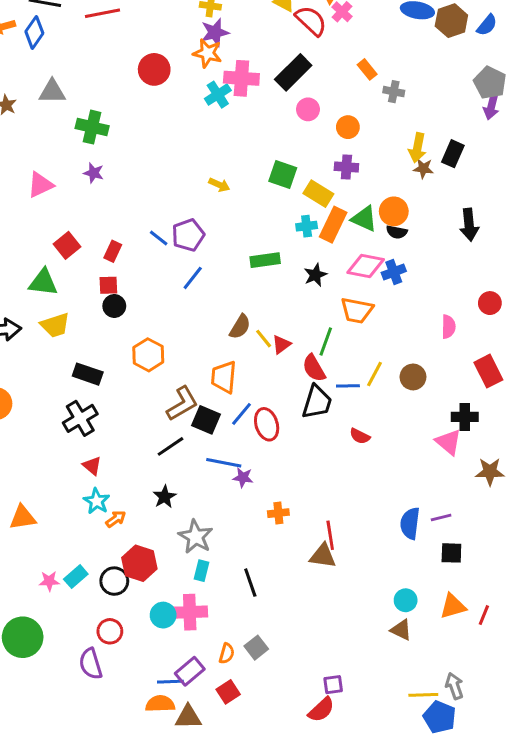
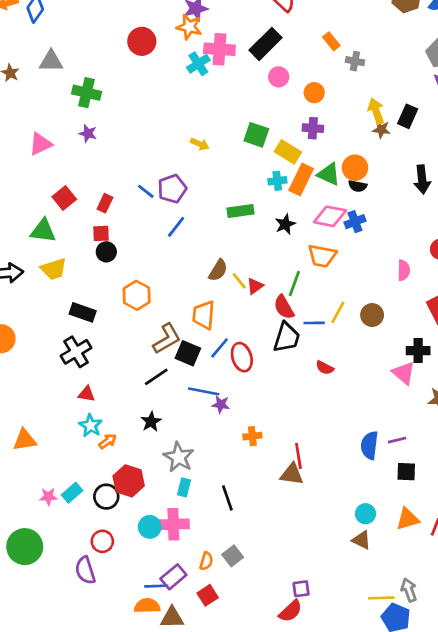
yellow arrow: (417, 148) -> (376, 111), turned 150
red triangle: (92, 466) -> (87, 394), turned -30

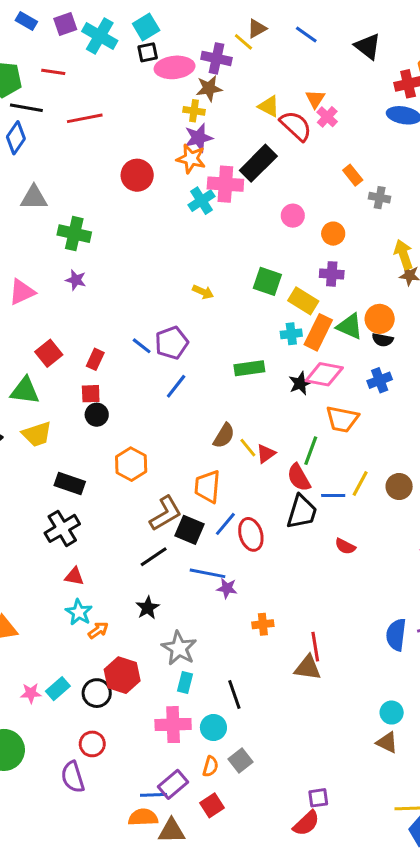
black rectangle: (266, 44) -> (258, 163), moved
pink diamond: (330, 216) -> (324, 374), moved
cyan circle: (150, 527) -> (213, 727), moved

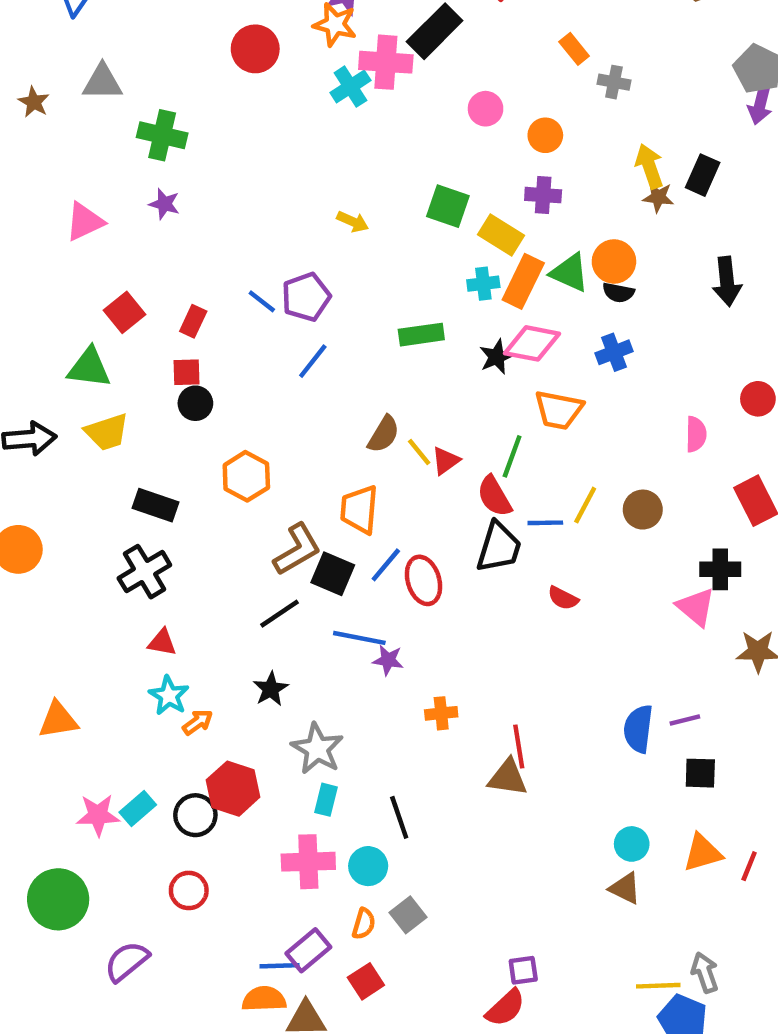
pink star: (31, 693) -> (98, 815), size x1.4
purple semicircle: (73, 777) -> (127, 961), moved, turned 68

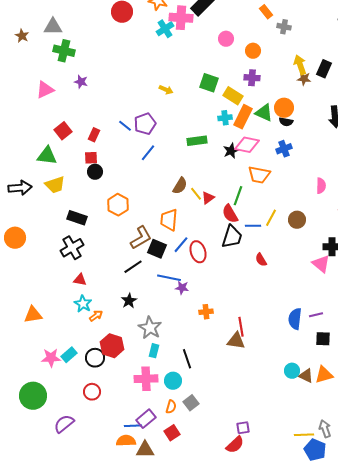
green cross: (162, 135) -> (64, 51), moved
red semicircle: (563, 598) -> (261, 260), turned 32
brown triangle: (625, 888) -> (306, 376), moved

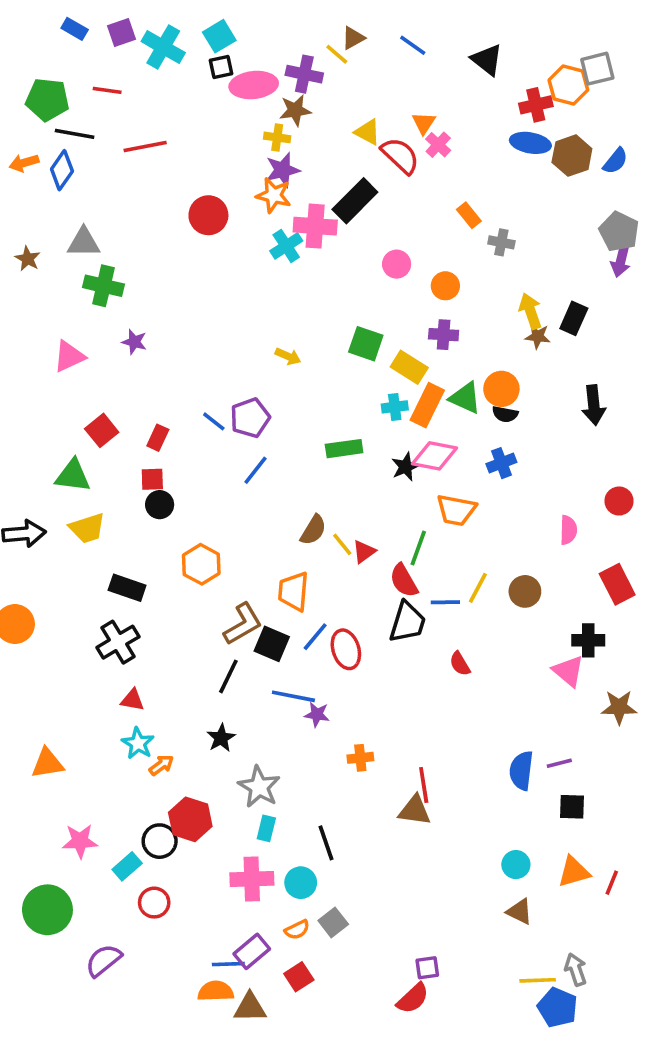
black line: (133, 267) -> (228, 676), turned -30
cyan rectangle: (69, 355) -> (127, 866), moved
brown triangle: (306, 376) -> (520, 912), moved
orange semicircle: (171, 407) -> (297, 930), turned 48

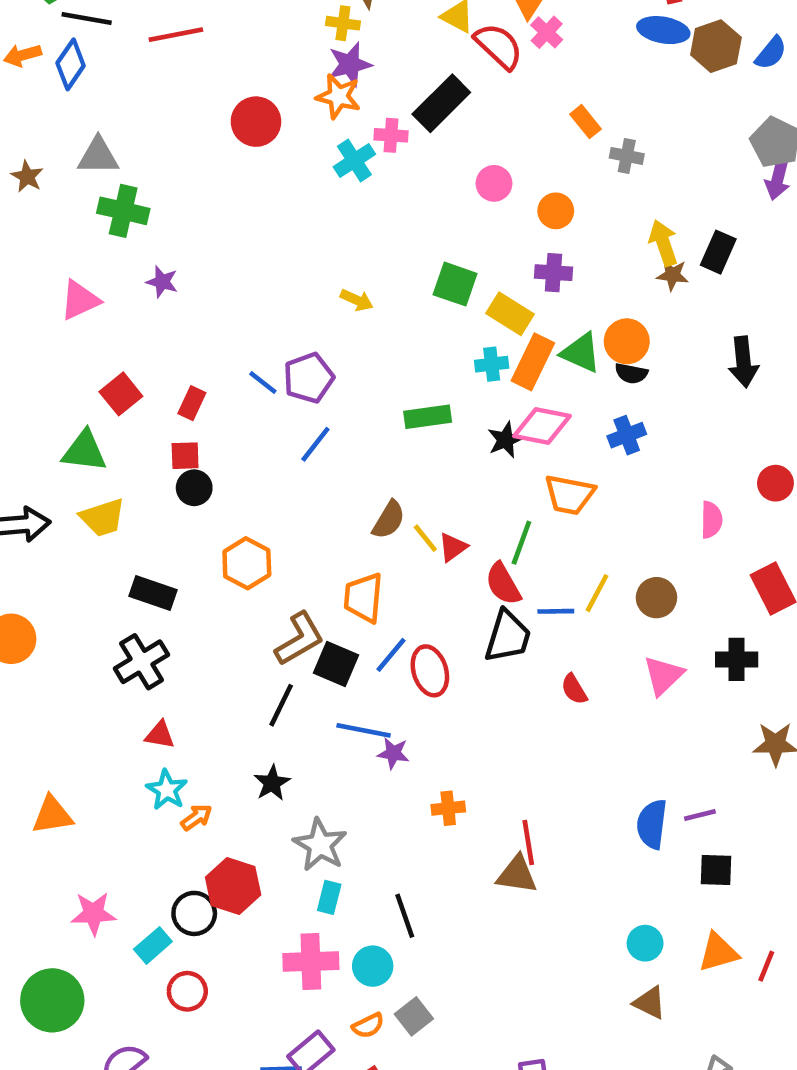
pink cross: (315, 226) -> (391, 135), size x0.6
pink triangle: (568, 671) -> (663, 675), moved, turned 36

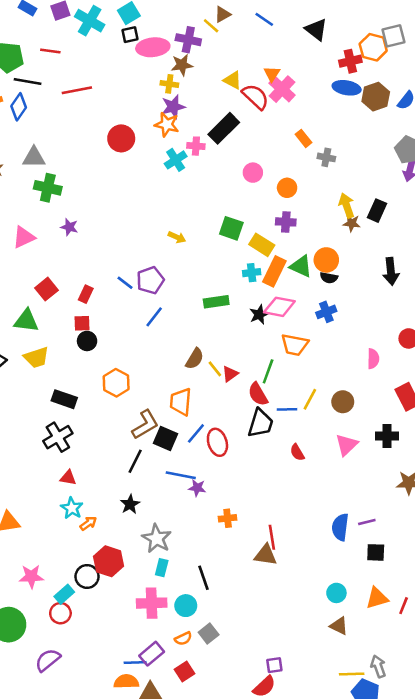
pink cross: (547, 32) -> (282, 89), size x1.5
red circle: (187, 991) -> (60, 613), moved

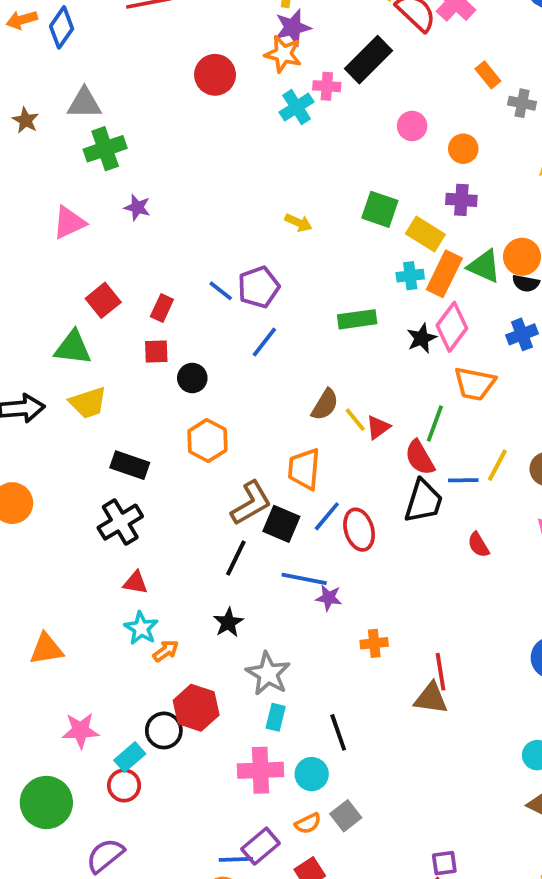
green cross: (48, 188) -> (105, 149), turned -32
pink diamond: (279, 307) -> (452, 327), turned -64
black circle: (87, 341) -> (192, 378), moved

